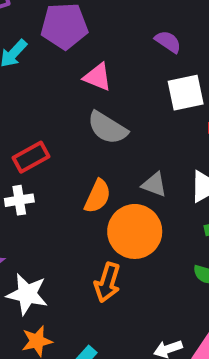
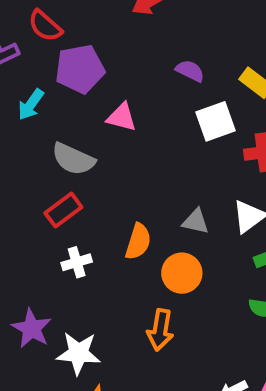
gray semicircle: (107, 128) -> (73, 159), moved
white cross: (19, 200) -> (77, 262), moved
orange circle: (135, 231) -> (182, 273), size x0.7

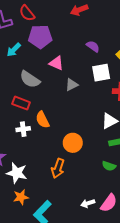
red rectangle: (63, 210) -> (21, 103), turned 48
gray triangle: (196, 221) -> (72, 85), moved, turned -48
orange semicircle: (138, 242) -> (42, 120), moved, turned 126

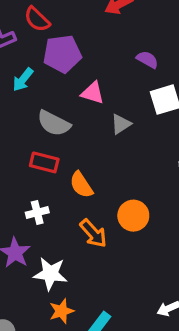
white cross: (23, 129) -> (37, 212), moved
orange arrow: (58, 168) -> (93, 233), moved, turned -54

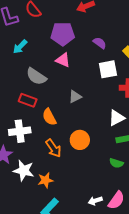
purple pentagon: (62, 54) -> (63, 34), moved
gray triangle: (121, 124) -> (75, 97), moved
white cross: (37, 212) -> (20, 131), size x1.5
orange star: (61, 311) -> (45, 180), moved

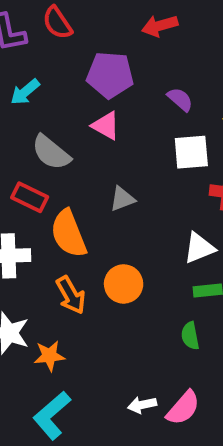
orange semicircle: (49, 117) -> (69, 234), size x1.4
green semicircle: (116, 163) -> (190, 336), turned 56

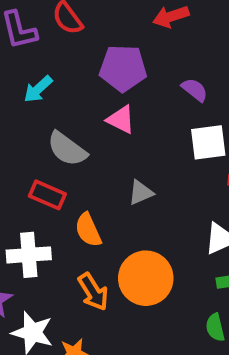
orange semicircle: (69, 234) -> (88, 230), size x0.7
orange circle: (124, 284) -> (146, 278), size x1.4

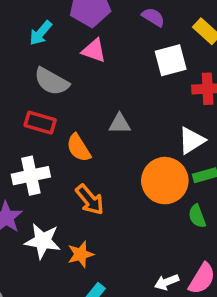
cyan arrow: (38, 89) -> (41, 33), moved
gray triangle: (141, 193) -> (120, 124), moved, turned 30
orange circle: (146, 278) -> (165, 181), moved

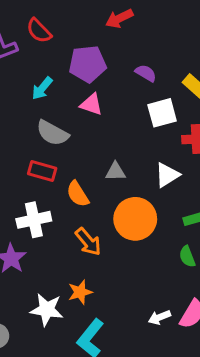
white triangle: (192, 140) -> (167, 175), moved
orange circle: (165, 181) -> (135, 219), moved
white star: (43, 241) -> (47, 310), moved

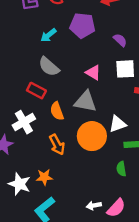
pink triangle: (91, 104) -> (93, 73), moved
gray triangle: (115, 172) -> (85, 102), size x1.6
white triangle: (167, 175) -> (118, 124), moved
white cross: (34, 220) -> (24, 122), turned -30

